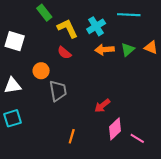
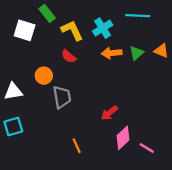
white square: (15, 41) -> (25, 30), moved
orange line: (72, 136) -> (77, 146), turned -40

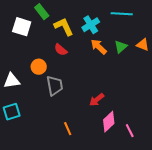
orange arrow: (112, 53) -> (99, 47), turned 48
pink line: (147, 148) -> (130, 131), turned 32

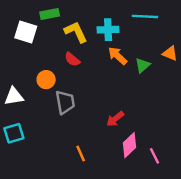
green rectangle: (42, 12) -> (50, 14), turned -63
cyan cross: (91, 25) -> (108, 30), turned 30
green triangle: (121, 47) -> (143, 65), moved

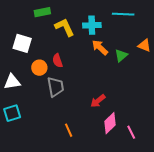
white square: (26, 32) -> (22, 43), moved
red semicircle: (72, 59) -> (58, 61), moved, turned 32

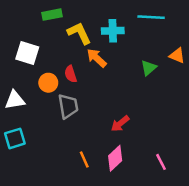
orange arrow: (100, 47) -> (97, 58), moved
pink diamond: (110, 123) -> (115, 158), moved

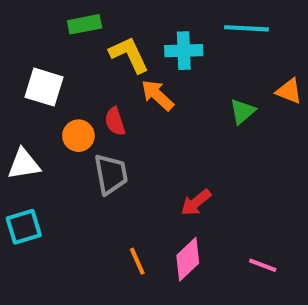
pink line: (161, 162) -> (263, 265), turned -42

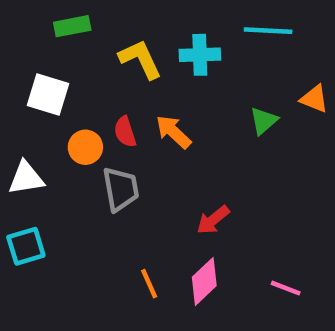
green rectangle: (85, 24) -> (72, 26), moved
orange arrow: (157, 95) -> (173, 132), moved

